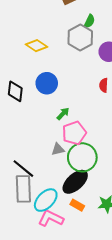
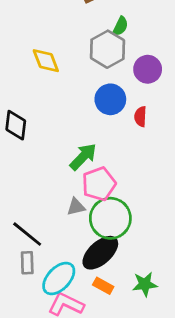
yellow diamond: (37, 46) -> (46, 61), turned 35
blue circle: (47, 83) -> (110, 99), moved
green arrow: (63, 114) -> (83, 157), size x1.5
gray rectangle: (23, 189) -> (27, 263), size x0.6

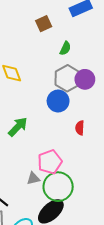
gray hexagon: (107, 49) -> (67, 78), moved
red semicircle: (140, 117) -> (80, 128), moved
green arrow: (83, 157) -> (18, 127), moved

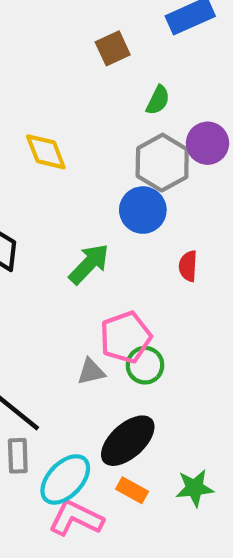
purple circle: (85, 79) -> (208, 143), moved
green arrow: (18, 127) -> (89, 264), moved
green circle: (58, 187) -> (145, 365), moved, size x0.6

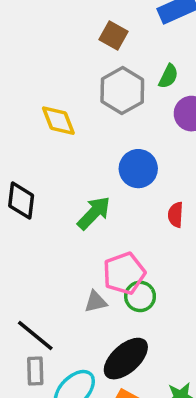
brown square: (113, 48) -> (113, 35), turned -36
green semicircle: (158, 100) -> (168, 76), moved
gray hexagon: (162, 163) -> (122, 90), moved

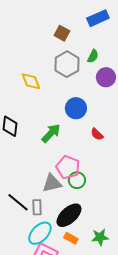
red semicircle: (176, 215) -> (97, 134), turned -48
pink pentagon: (124, 273) -> (68, 167), turned -30
gray triangle: (96, 302) -> (52, 183), size x1.5
gray rectangle: (35, 371) -> (37, 207), moved

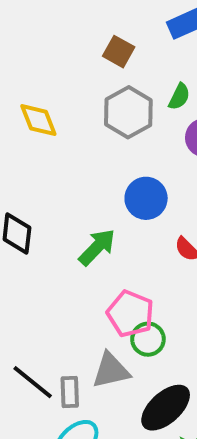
yellow diamond: (31, 81) -> (38, 120), moved
gray triangle: (52, 183) -> (111, 370), moved
black ellipse: (69, 215) -> (166, 408), moved

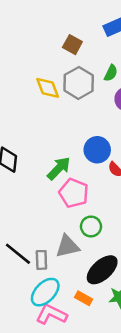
yellow diamond: (38, 120) -> (48, 88), moved
blue circle: (146, 198) -> (97, 150), moved
pink pentagon: (130, 314) -> (74, 193), moved

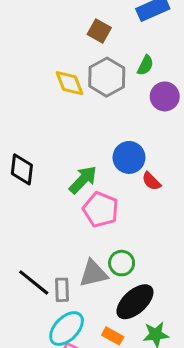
green circle: (91, 226) -> (122, 263), moved

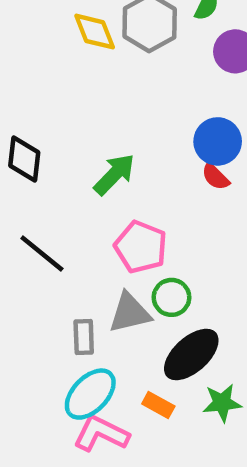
blue circle: (129, 157) -> (218, 141), moved
pink pentagon: (101, 210) -> (141, 247), moved
black line: (34, 282) -> (42, 253), moved

